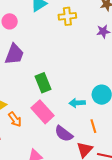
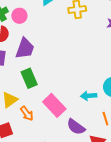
green rectangle: (43, 83) -> (29, 78), moved

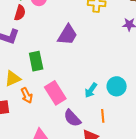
purple trapezoid: (25, 48) -> (68, 35), moved
cyan arrow: (89, 96) -> (91, 90), turned -63

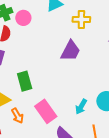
purple trapezoid: (68, 35) -> (70, 51), moved

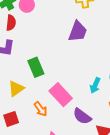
orange arrow: (17, 116) -> (41, 109), moved

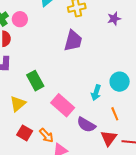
orange arrow: (41, 109) -> (46, 135), moved
red square: (11, 119) -> (25, 133), moved, turned -35

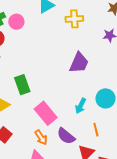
purple trapezoid: (73, 41) -> (79, 63), moved
orange arrow: (46, 135) -> (41, 137), moved

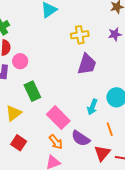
yellow cross: (74, 19) -> (80, 35), moved
pink circle: (16, 22) -> (20, 61), moved

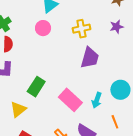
pink circle: (20, 61) -> (43, 28), moved
green rectangle: (32, 91) -> (36, 87), turned 60
pink rectangle: (58, 118) -> (70, 100), moved

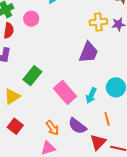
pink circle: (43, 28) -> (31, 19), moved
yellow cross: (81, 29) -> (98, 22), moved

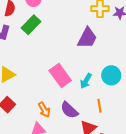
green rectangle: (32, 76) -> (31, 25), moved

